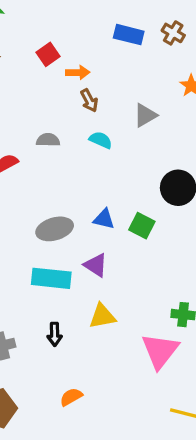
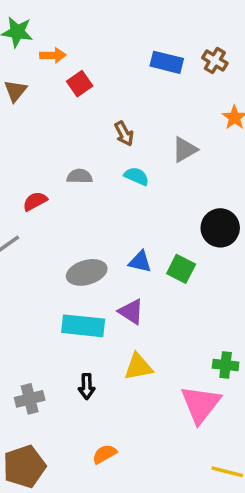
orange arrow: (78, 72) -> (53, 55), moved

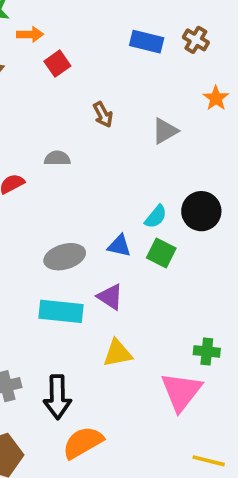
cyan semicircle: (137, 176) -> (156, 217), moved, turned 105
black arrow: (87, 386) -> (57, 397), moved, size x1.6
orange semicircle: (104, 454) -> (83, 443), size x1.6

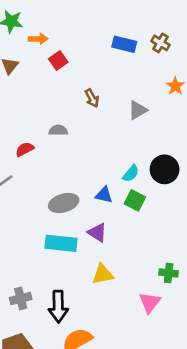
pink triangle: (181, 392) -> (150, 303), size x0.7

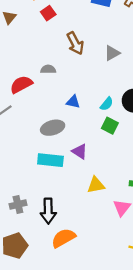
brown arrow: (92, 98) -> (75, 43), size x1.5
red semicircle: (25, 149) -> (21, 84), size x1.5
blue triangle: (104, 195) -> (73, 102), moved
yellow triangle: (103, 274) -> (96, 185), moved

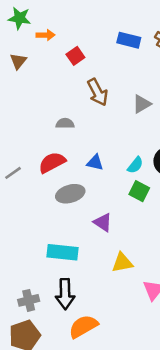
red square: (48, 13) -> (75, 56), moved
red semicircle: (21, 84) -> (52, 163), moved
cyan rectangle: (50, 160) -> (62, 252), moved
gray cross: (18, 204) -> (29, 300), moved

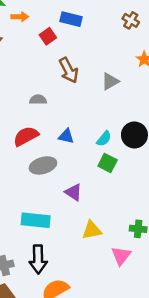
blue rectangle: (129, 40) -> (71, 19), moved

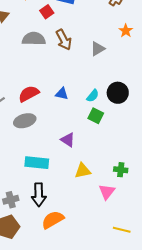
gray semicircle: (38, 100) -> (34, 39), moved, size x1.6
gray ellipse: (43, 165) -> (25, 121), moved

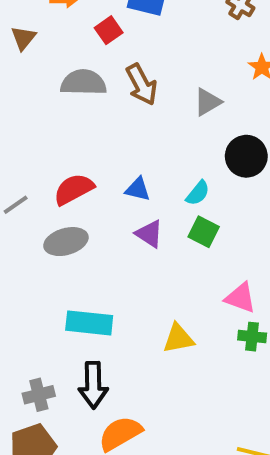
black circle: (118, 93) -> (246, 156), moved
purple triangle: (68, 140) -> (149, 234), moved
pink triangle: (107, 192) -> (240, 298), moved, turned -48

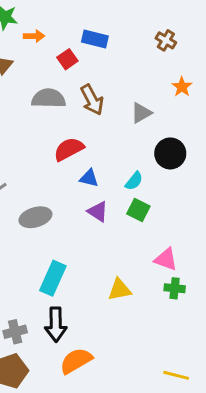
red semicircle: (74, 189) -> (69, 149), moved
cyan rectangle: (89, 323) -> (53, 278), turned -72

